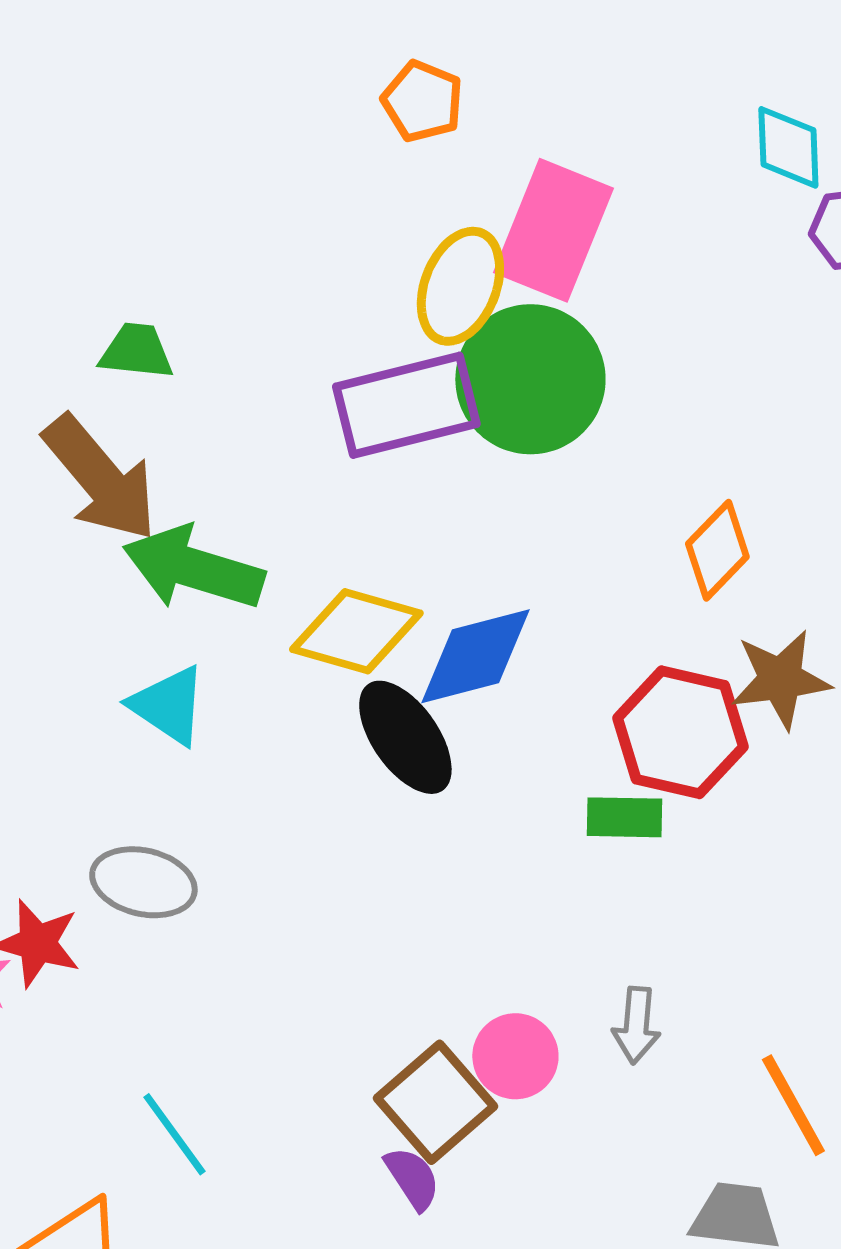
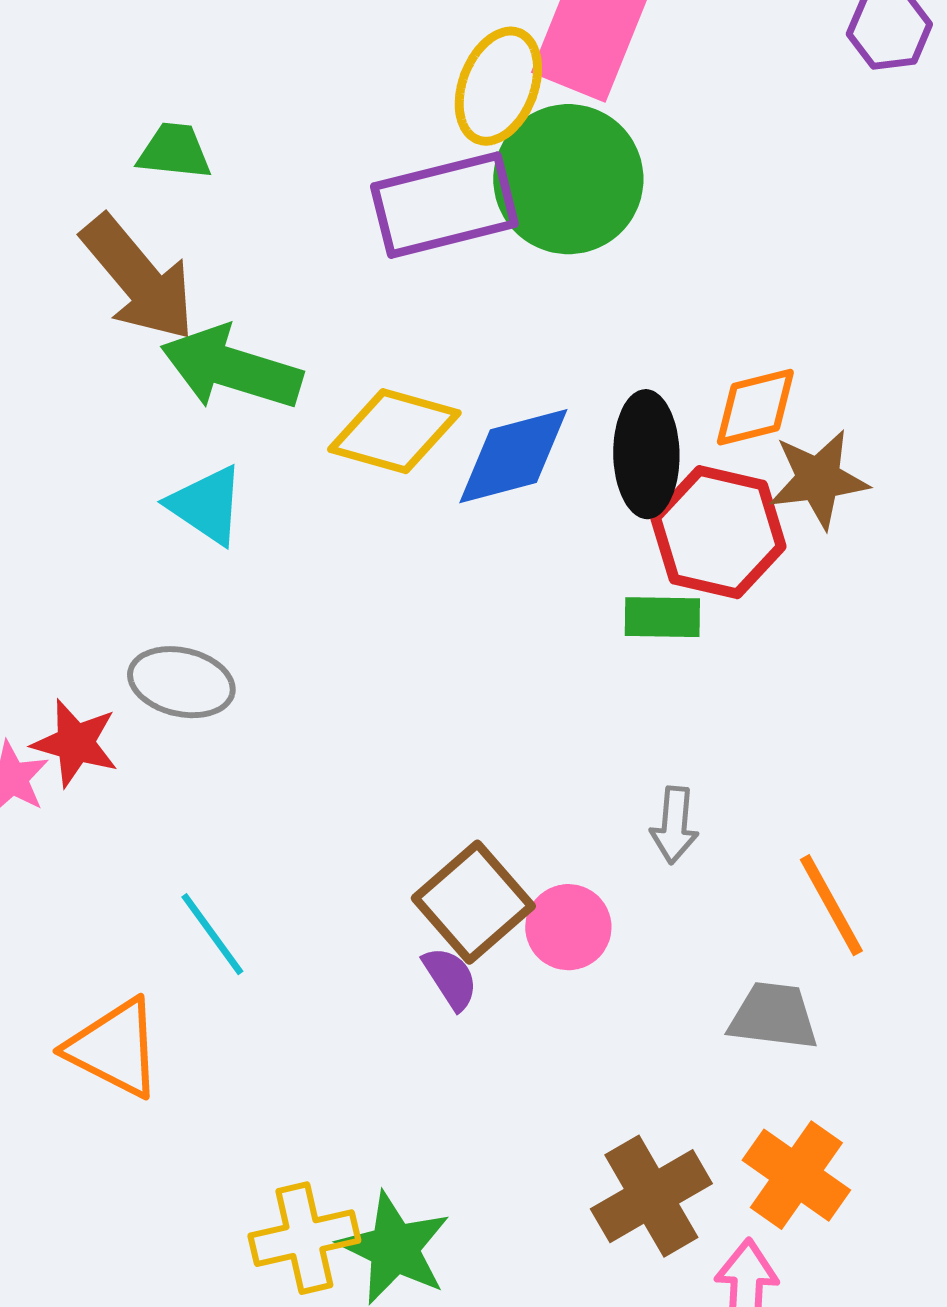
orange diamond: (717, 550) -> (755, 407), moved, turned 32
black ellipse: (405, 737) -> (646, 454), moved, turned 34
pink circle: (515, 1056) -> (568, 927), moved

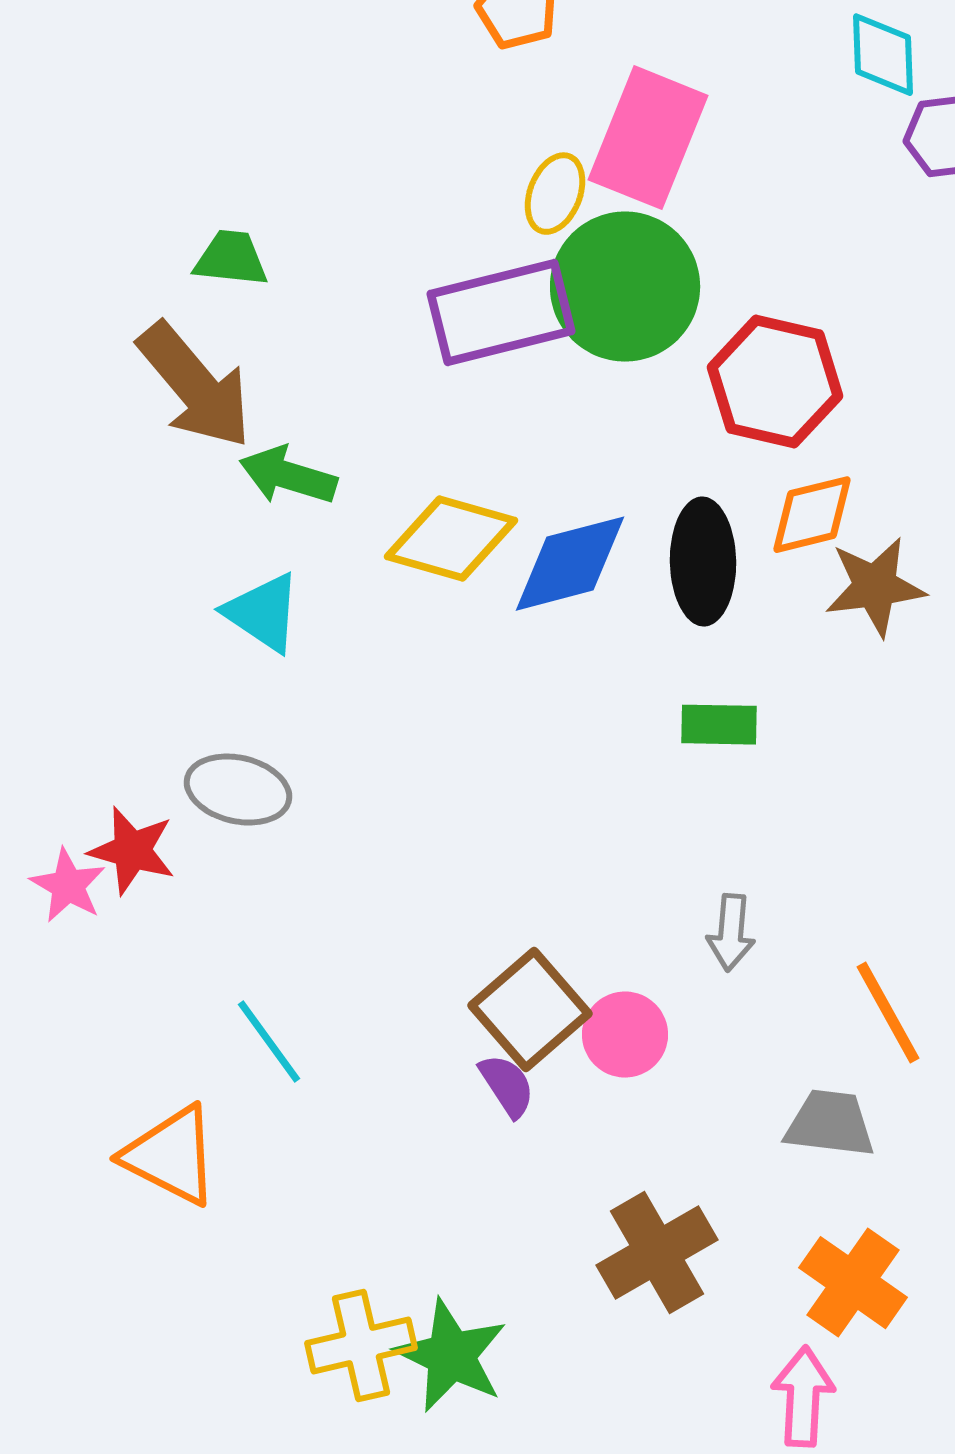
yellow ellipse: (498, 86) -> (555, 194), size x0.7
green arrow: (231, 368) -> (288, 476), size x0.7
red hexagon: (718, 532) -> (775, 382), moved
brown cross: (651, 1196) -> (657, 1253), moved

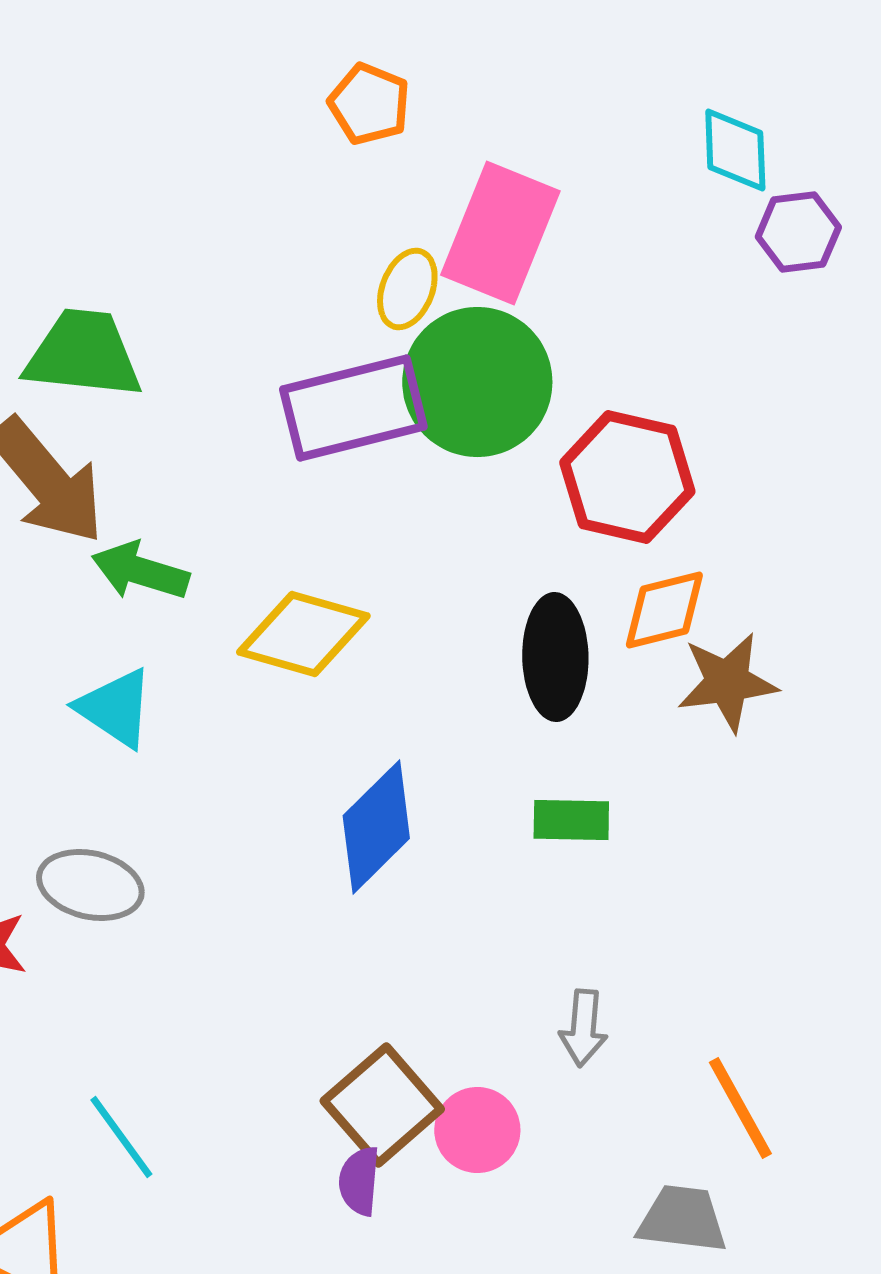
green trapezoid: (231, 259) -> (83, 354), size x1.6
blue diamond: (570, 564) -> (376, 827), moved, turned -30
purple semicircle: (507, 1086) -> (359, 1181), turned -142

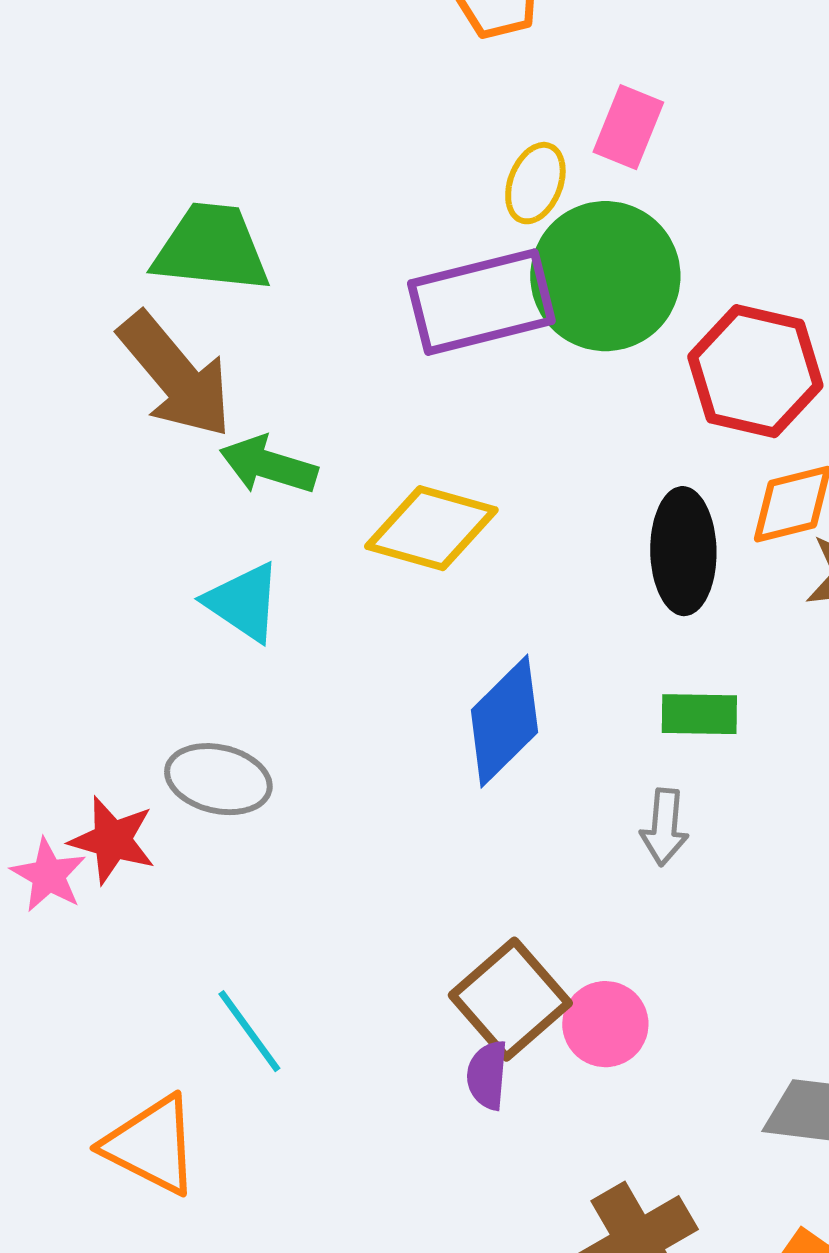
pink rectangle: (500, 233) -> (628, 127), size x0.6
gray arrow: (583, 1028) -> (664, 827), moved

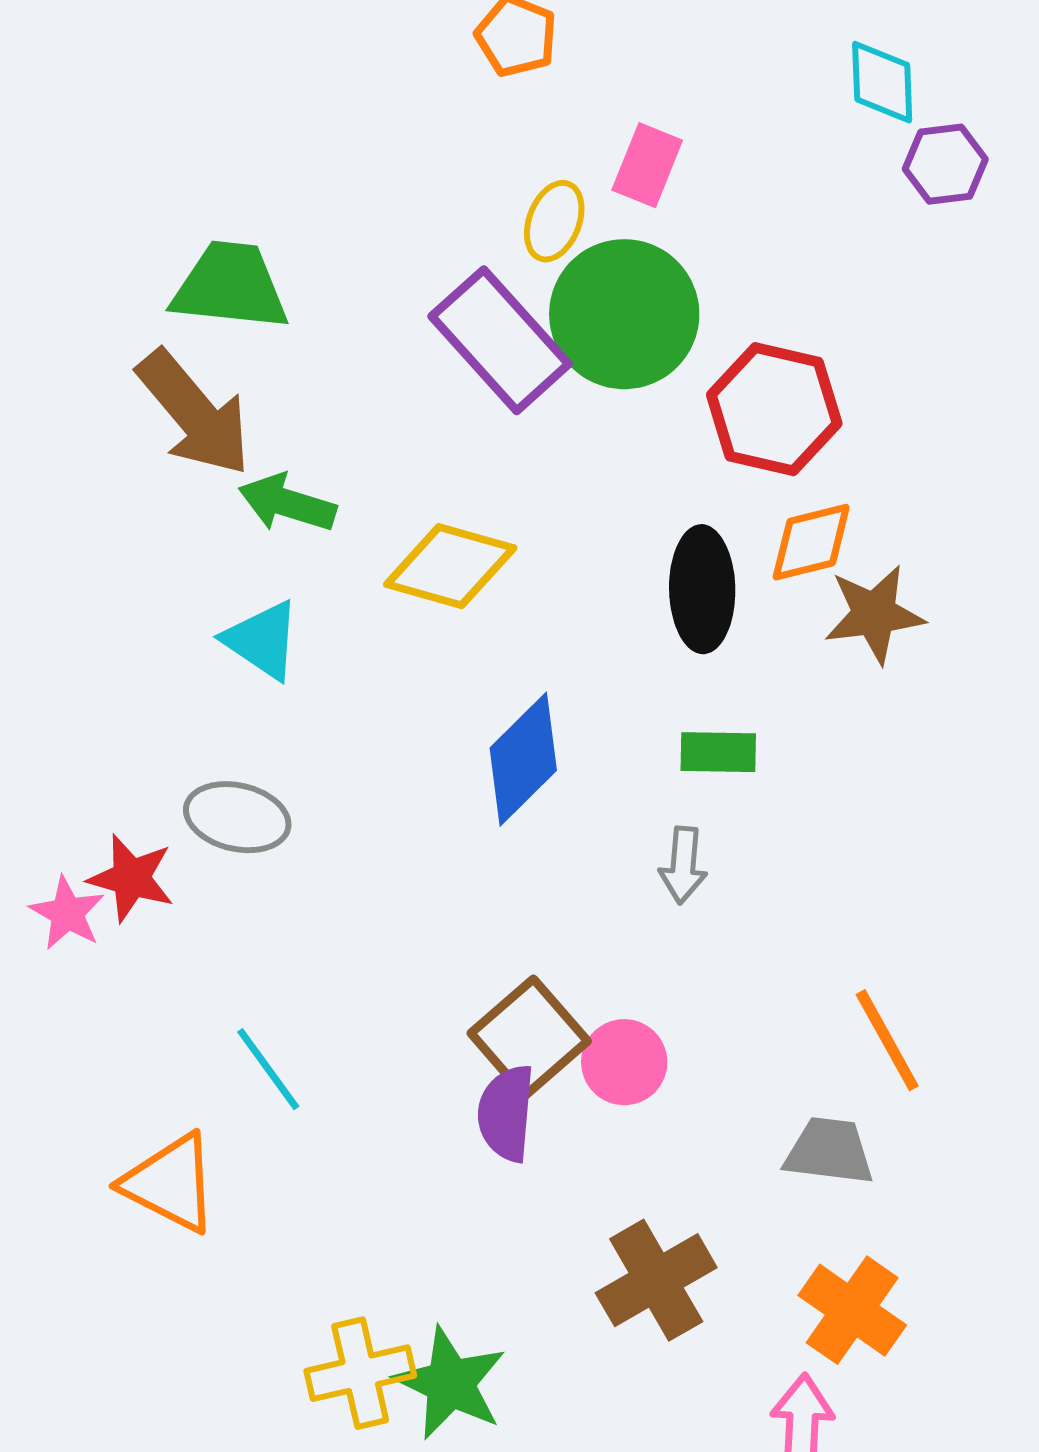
purple rectangle: (481, 302) -> (500, 340), turned 62
purple semicircle: (487, 1075) -> (506, 1113), size x1.4

